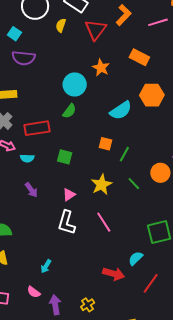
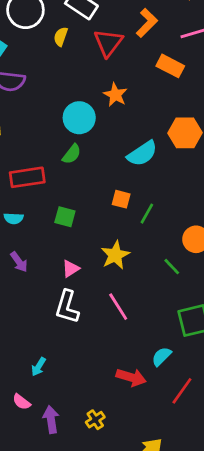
orange rectangle: (139, 57) -> (170, 66), moved
green line: (134, 184) -> (172, 267), moved

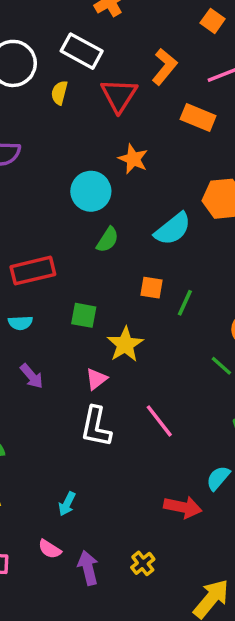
green semicircle: (72, 154) -> (108, 240), moved
yellow star: (115, 255) -> (125, 344), moved

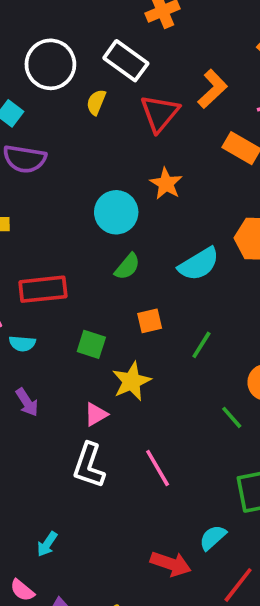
orange square: (151, 288) -> (150, 321), moved, turned -30

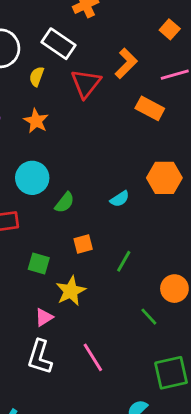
orange star: (166, 184) -> (36, 121), moved
cyan circle: (116, 212) -> (32, 178), moved
cyan semicircle: (199, 264) -> (120, 199), size x0.6

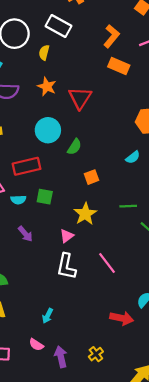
red triangle: (86, 84) -> (80, 98), moved
orange rectangle: (150, 108) -> (119, 66), moved
cyan semicircle: (120, 199) -> (133, 157), moved
green line: (124, 261) -> (128, 206), moved, turned 63
green square: (39, 263) -> (45, 197), moved

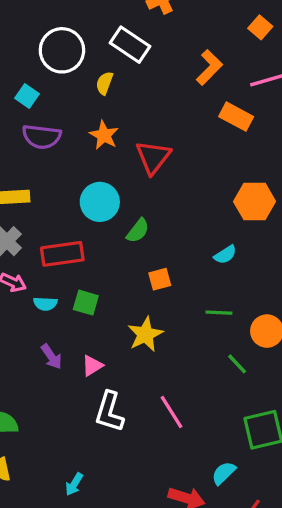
orange rectangle: (119, 66) -> (236, 117), moved
green line: (128, 206) -> (219, 313), moved
pink triangle: (67, 236) -> (92, 366), moved

